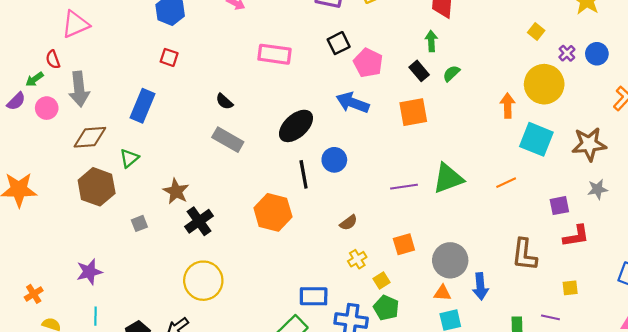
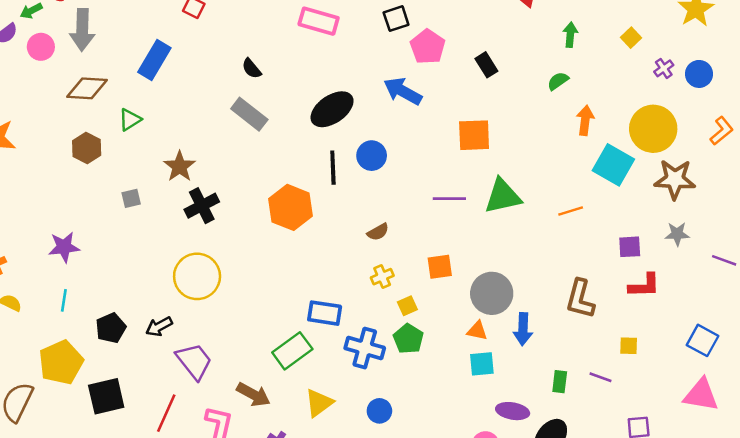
green arrow: (431, 41) -> (570, 35), moved
green semicircle: (451, 73) -> (558, 81), moved
yellow circle: (544, 84) -> (653, 129), moved
orange square: (413, 112) -> (474, 135), moved
brown hexagon: (97, 187) -> (87, 148), size x0.7

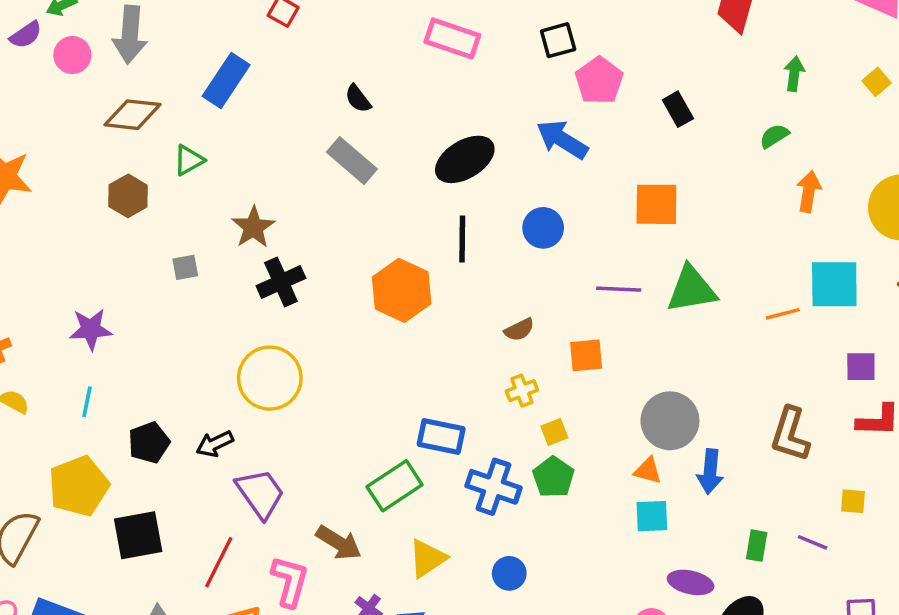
blue circle: (372, 156) -> (543, 228), moved
cyan square: (613, 165) -> (834, 284), moved, turned -33
orange square: (440, 267) -> (586, 355), moved

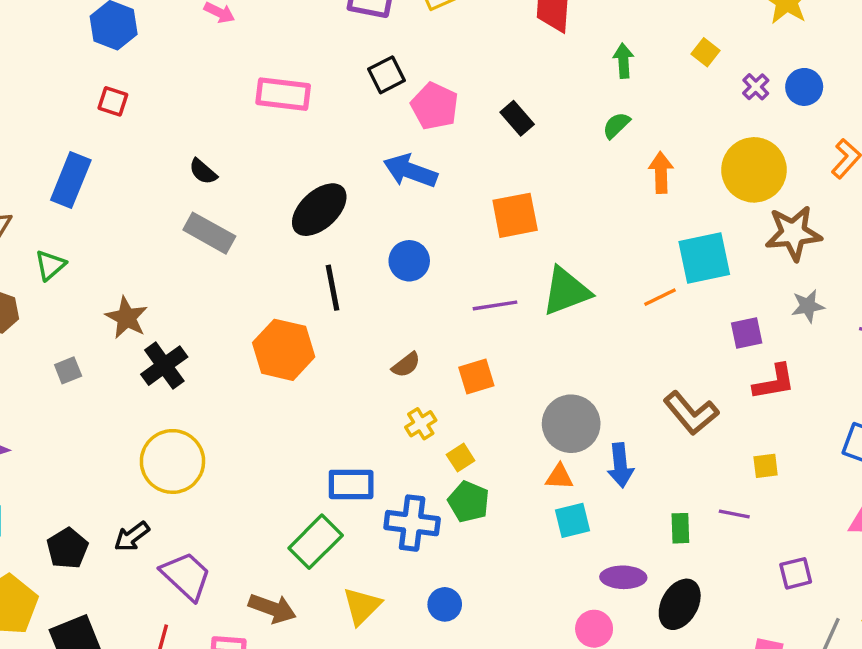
brown L-shape: (790, 434) -> (691, 413), turned -46

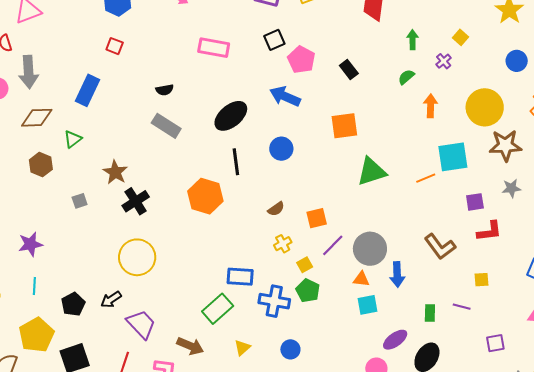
purple cross: (756, 87) -> (444, 61), moved
black semicircle: (203, 172) -> (165, 90), turned -54
purple line: (495, 305) -> (333, 245), moved, turned -40
purple ellipse: (623, 577) -> (395, 340), turned -40
yellow triangle: (362, 606) -> (242, 348), size x0.7

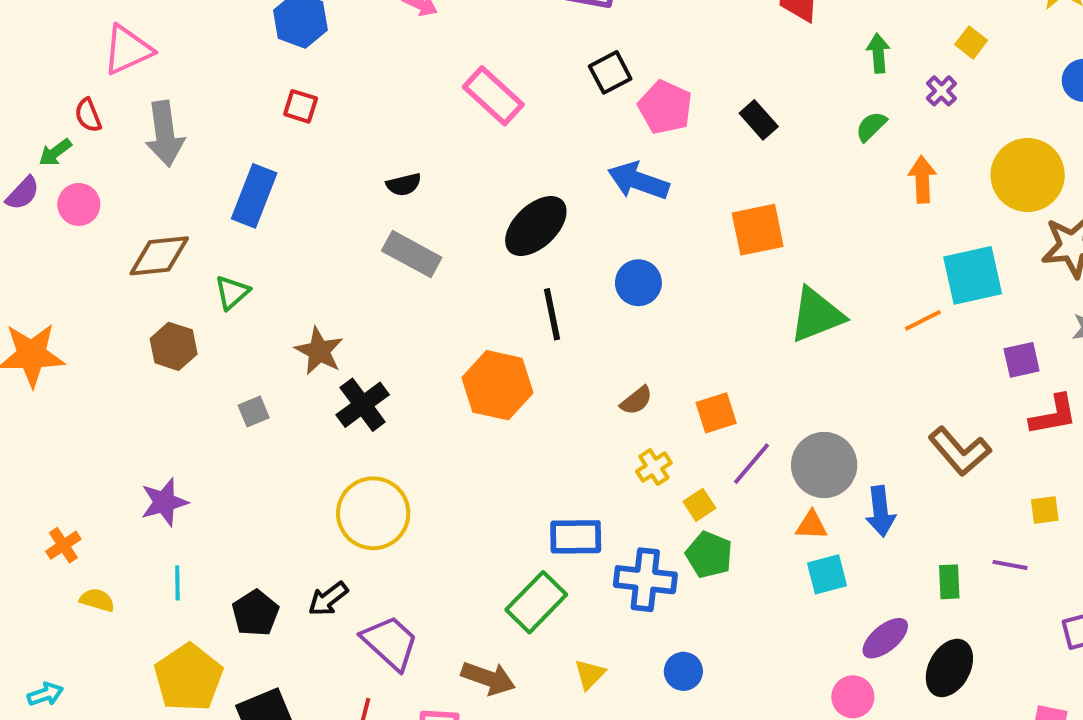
pink rectangle: (214, 48) -> (493, 96), turned 36
gray arrow: (29, 72) -> (165, 134), moved

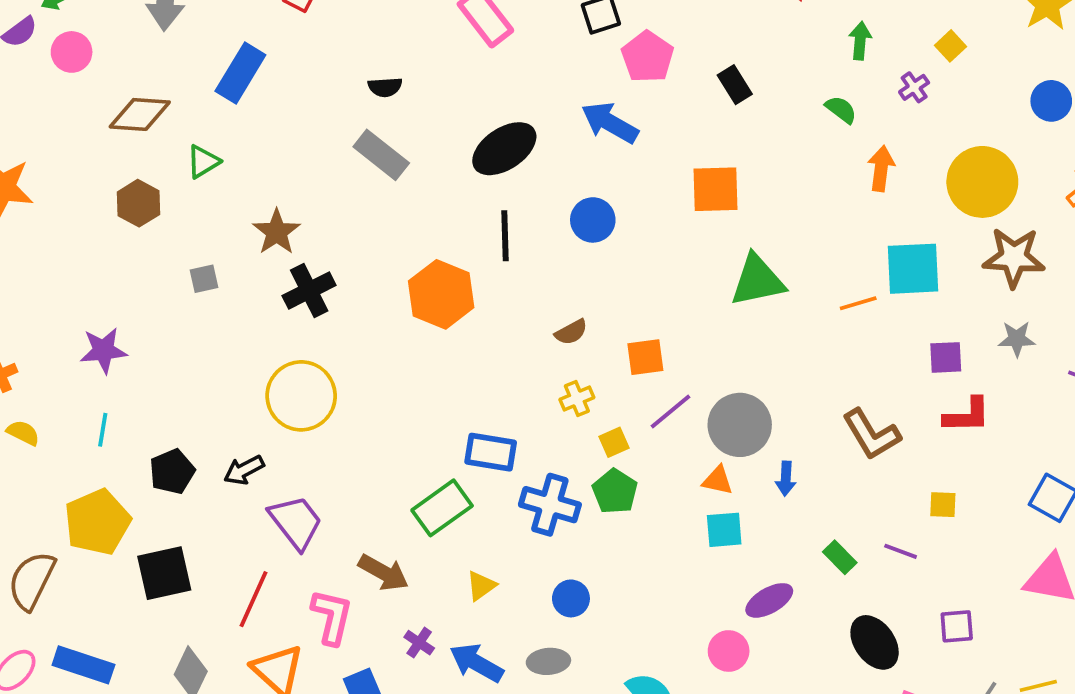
green semicircle: (871, 126) -> (841, 110), turned 72
blue arrow: (880, 511) -> (786, 479), size x0.7
green rectangle: (949, 582) -> (840, 557), turned -52
black ellipse: (949, 668) -> (875, 642), moved, turned -74

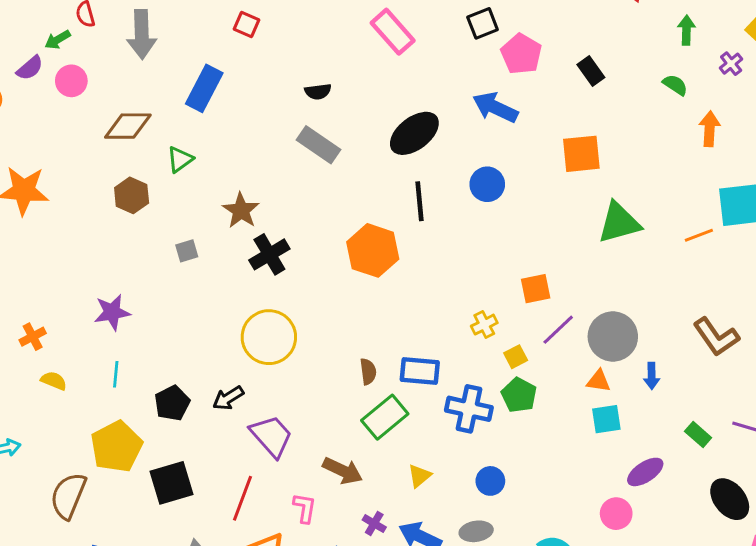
brown semicircle: (571, 332) -> (368, 372), moved, turned -65
pink L-shape: (332, 617) -> (305, 508), size x0.7

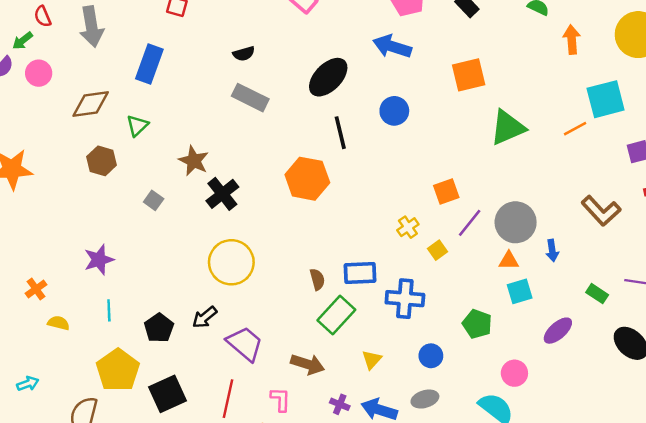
gray square: (187, 251) -> (154, 200), turned -30
green pentagon: (519, 395) -> (477, 324), moved
pink circle: (616, 514) -> (514, 373), moved

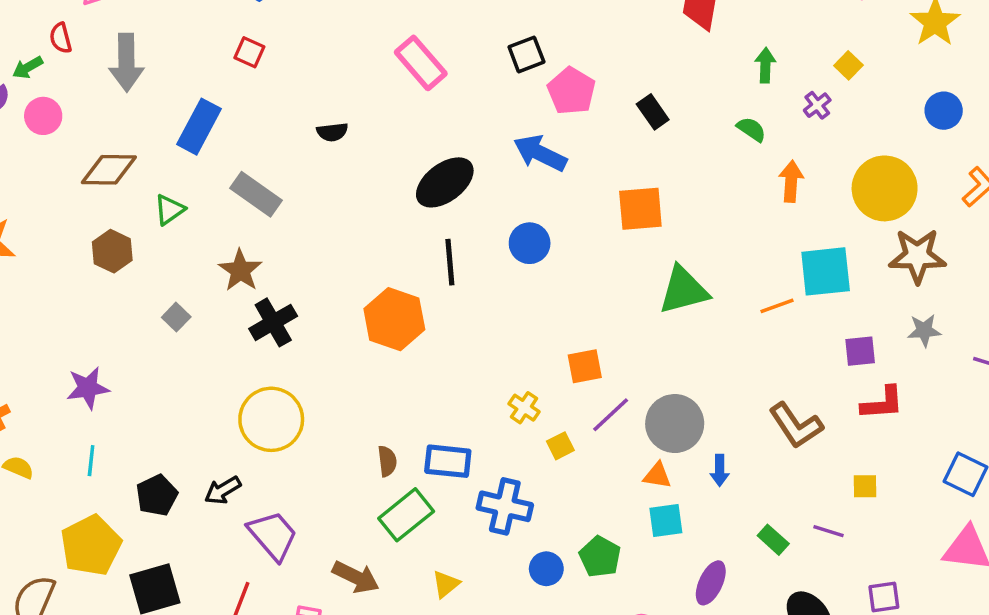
gray rectangle: (250, 98) -> (256, 194), moved
yellow cross: (408, 227) -> (524, 408), turned -30
purple ellipse: (558, 331) -> (711, 583), turned -32
blue circle: (431, 356) -> (546, 569), moved

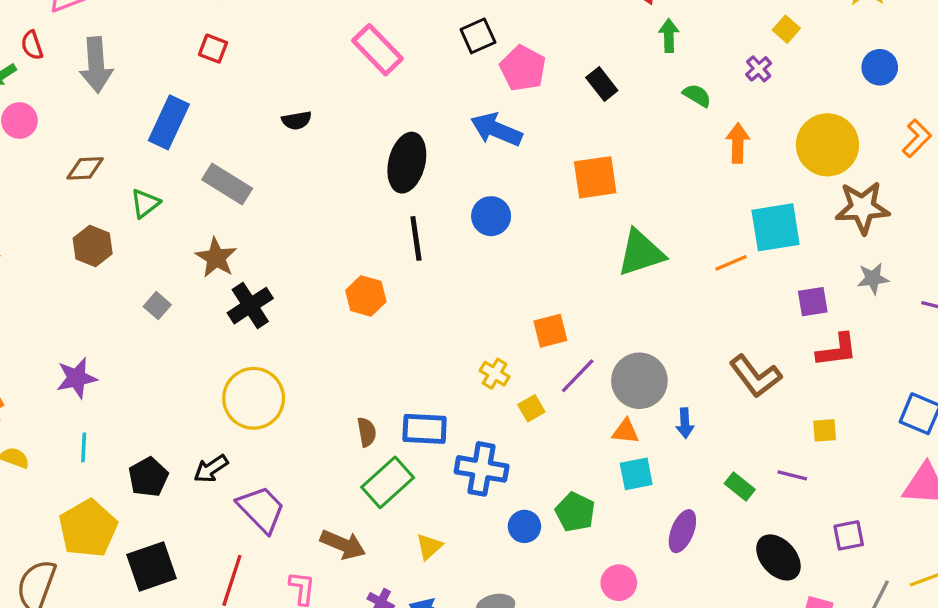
green arrow: (765, 65) -> (669, 36), moved
brown diamond: (109, 170) -> (85, 168), size x0.7
black ellipse: (445, 182) -> (407, 163), turned -36
orange hexagon: (394, 319) -> (366, 296), size x0.7

